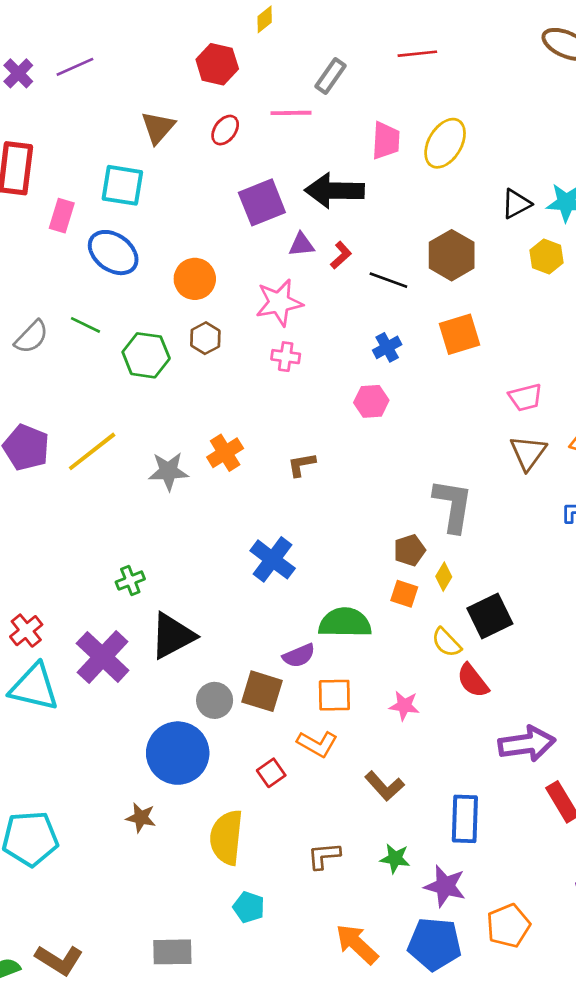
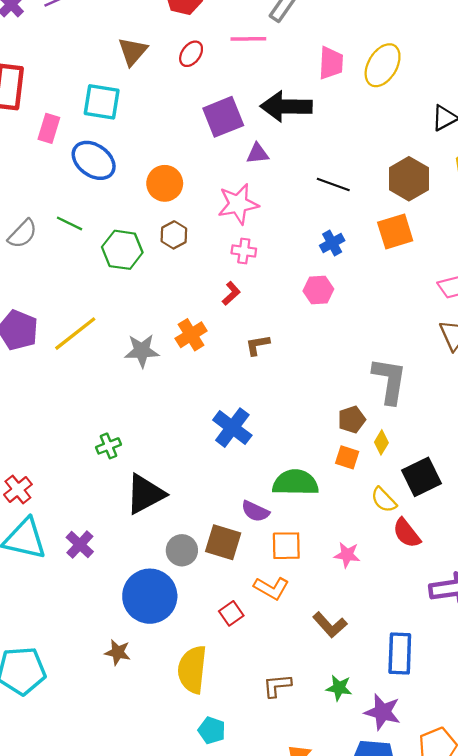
red L-shape: (341, 255) -> (231, 293), moved
brown hexagon: (452, 255) -> (409, 179), moved
purple semicircle: (299, 656) -> (255, 511), turned 48
purple cross: (103, 657) -> (80, 545), moved, size x0.6

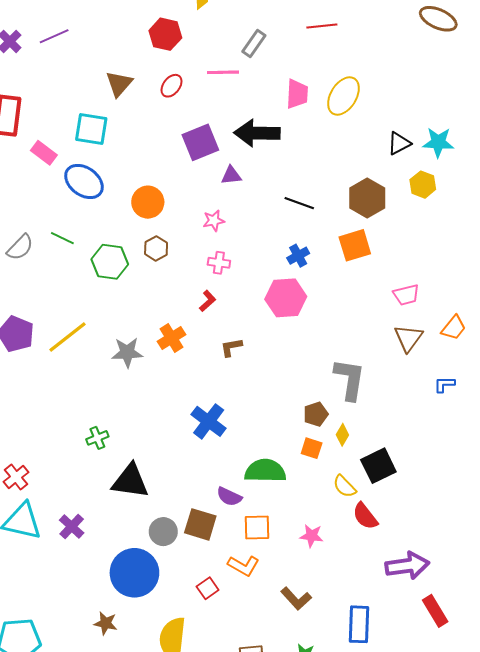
pink rectangle: (49, 128) -> (44, 153), turned -70
pink star: (238, 204) -> (214, 221), size x0.6
pink hexagon: (318, 290) -> (286, 298), size x1.5
black triangle: (145, 494) -> (130, 481), turned 36

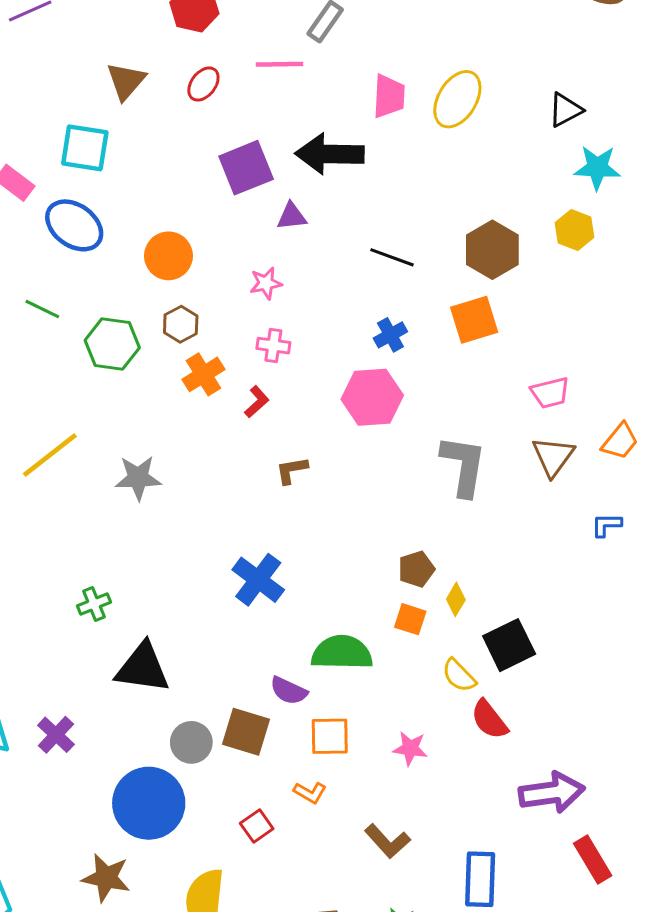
black triangle: (399, 143) -> (565, 110), moved
orange cross: (172, 338) -> (203, 374), moved
gray L-shape: (350, 379) -> (463, 466), moved
orange L-shape: (244, 566) -> (310, 793), size x0.7
brown star: (106, 623) -> (106, 878), size x1.4

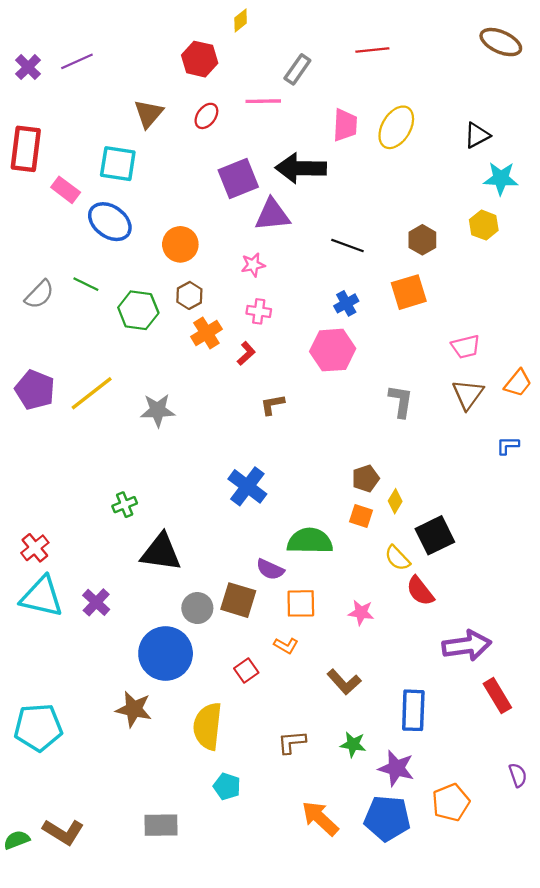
purple triangle: (292, 216) -> (272, 215), size x1.6
brown hexagon: (492, 250) -> (422, 240), size x0.7
gray L-shape: (463, 466) -> (401, 401), size x0.7

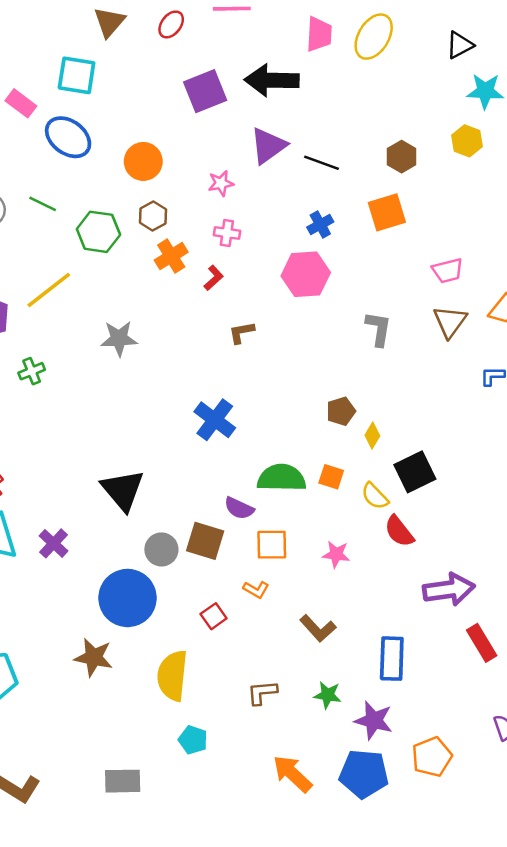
purple triangle: (272, 215) -> (268, 146), moved, turned -30
yellow line: (92, 393) -> (49, 290), moved
green cross: (125, 505) -> (32, 371), moved
orange square: (361, 516) -> (331, 477), moved
black triangle: (161, 552) -> (123, 490), turned 42

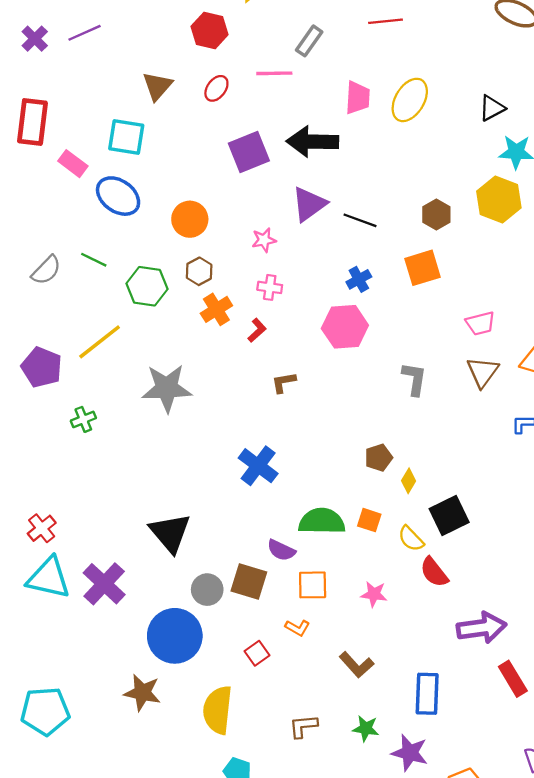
yellow hexagon: (467, 141) -> (499, 199), size x1.5
gray star: (119, 338) -> (167, 388), size x1.4
purple cross: (54, 543) -> (104, 584), size x1.5

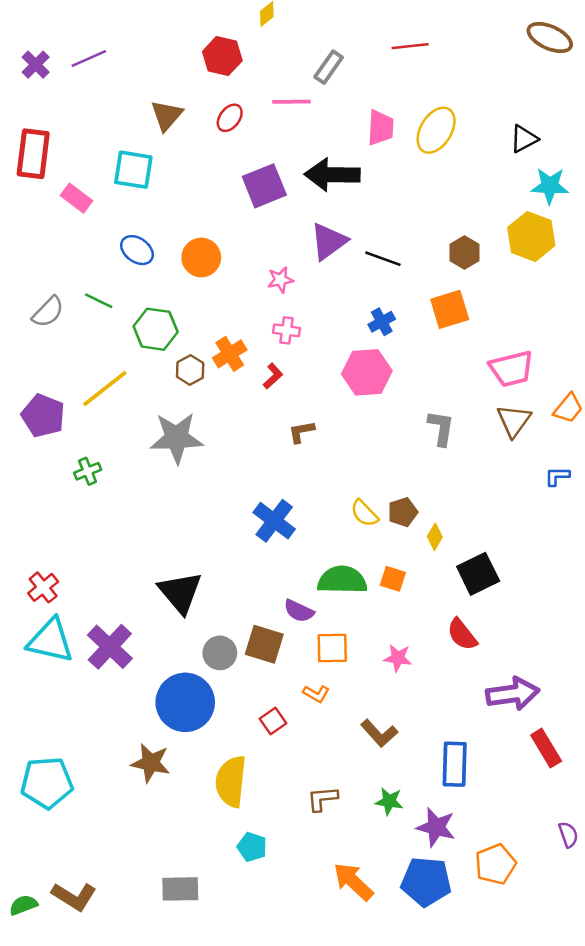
blue ellipse: (118, 196) -> (137, 250), moved, size x0.7
brown hexagon: (199, 271) -> (190, 370), moved
pink trapezoid: (480, 323) -> (511, 369), size x1.4
yellow semicircle: (411, 539) -> (364, 513), moved

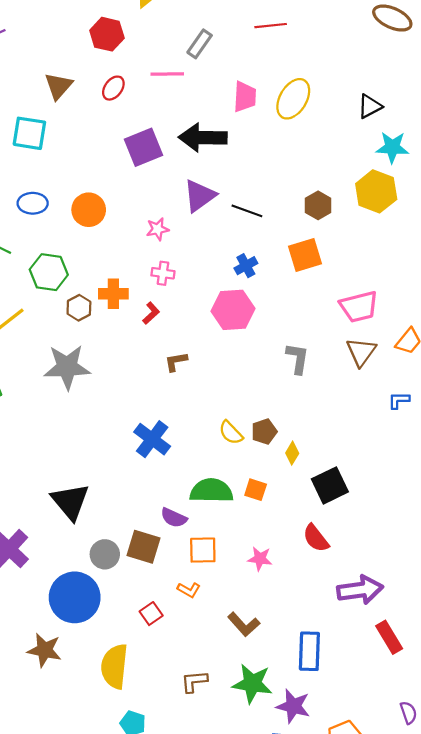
blue ellipse: (137, 250) -> (33, 203), turned -36
orange cross: (230, 354) -> (113, 294), turned 32
green star: (389, 801) -> (252, 684), size x1.6

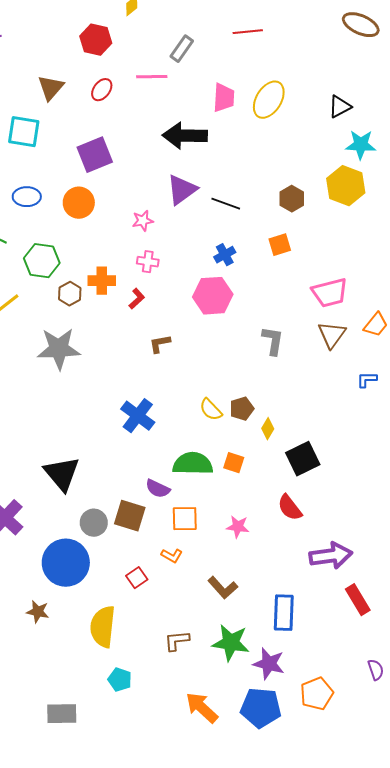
purple square: (144, 147) -> (95, 155), moved
orange square: (305, 255) -> (280, 245), size x0.7
brown star: (44, 650) -> (38, 612), size x0.7

